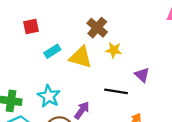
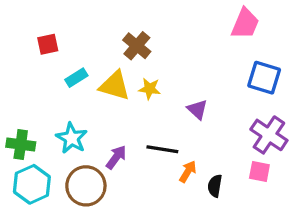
yellow star: (114, 50) -> (150, 89), moved
black line: (116, 91) -> (162, 149), moved

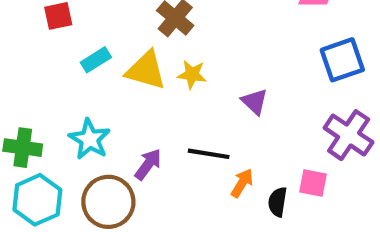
blue square: (264, 78) -> (342, 60), turned -36
pink square: (259, 172) -> (313, 183), moved

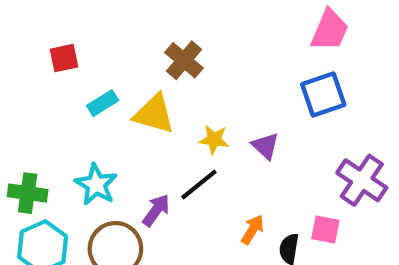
blue square: (342, 60) -> (323, 95), moved
yellow star: (192, 74) -> (214, 140), moved
black line: (209, 154) -> (199, 185), moved, turned -48

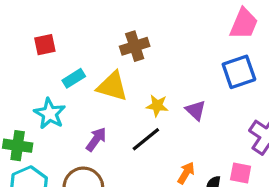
brown cross: (184, 60) -> (135, 46), turned 32
cyan star: (96, 185) -> (50, 114), moved
purple arrow: (156, 210) -> (96, 139), moved

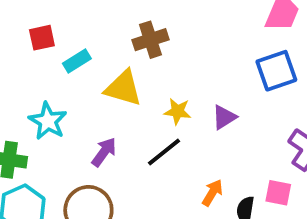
cyan rectangle: (74, 78) -> (77, 61), moved
purple triangle: (196, 110) -> (224, 117), turned 45

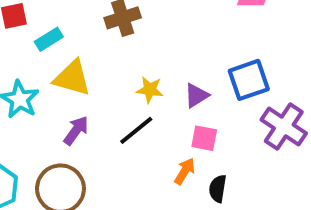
blue square: (276, 71) -> (249, 80), moved
yellow triangle: (123, 88) -> (72, 78), moved
pink square: (278, 193) -> (204, 138), moved

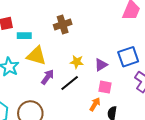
cyan rectangle: (49, 39) -> (24, 36), turned 32
purple arrow: (76, 130) -> (47, 77), moved

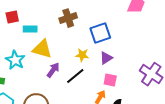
blue square: (128, 57) -> (100, 33), moved

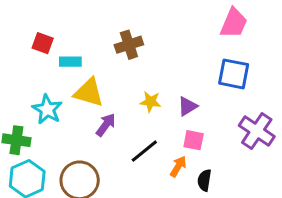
red square: (12, 17) -> (43, 43), turned 32
blue square: (100, 33) -> (234, 74), moved, turned 30
black line: (75, 76) -> (144, 151), moved

